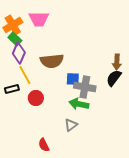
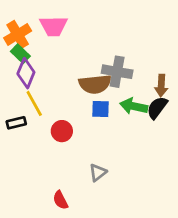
brown semicircle: (52, 61) -> (95, 84), moved
gray cross: (85, 87) -> (117, 72), moved
red circle: (36, 98) -> (62, 131), moved
green arrow: (79, 104) -> (134, 106), moved

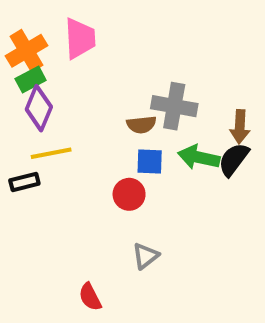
pink trapezoid: (54, 26) -> (80, 38), turned -92
green rectangle: (20, 54) -> (31, 79), turned -72
brown semicircle: (95, 84) -> (141, 125), size x0.6
yellow line: (34, 103) -> (51, 153), turned -72
red circle: (62, 131) -> (129, 194), moved

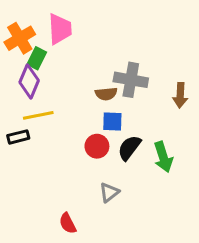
green rectangle: (31, 79) -> (37, 58), moved, turned -35
green arrow: (199, 157) -> (163, 157), moved, turned -120
black semicircle: (234, 159) -> (129, 148), moved

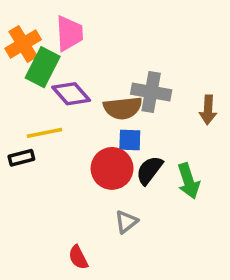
green rectangle: (37, 58) -> (43, 67), size x1.5
purple diamond: (29, 81) -> (71, 94), moved, turned -64
brown semicircle: (106, 94) -> (123, 108), size x1.5
red circle: (97, 146) -> (112, 168), size x1.5

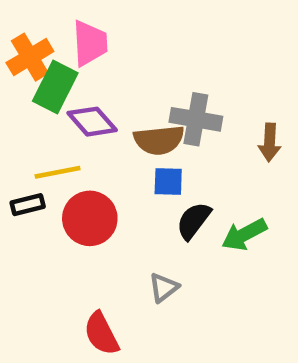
red circle: (112, 168) -> (90, 218), moved
green arrow: (188, 181) -> (244, 235), turned 80
red semicircle: (78, 257) -> (101, 334), size x1.4

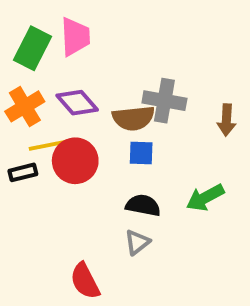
orange cross: (30, 57) -> (25, 106), moved
green rectangle: (55, 87) -> (33, 48), moved
red circle: (90, 218) -> (75, 161), moved
black semicircle: (194, 221) -> (143, 205), moved, turned 64

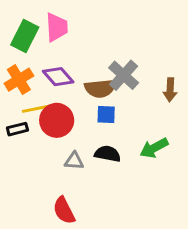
gray cross: (164, 101) -> (124, 75), turned 32
gray triangle: (137, 242) -> (74, 161), moved, turned 42

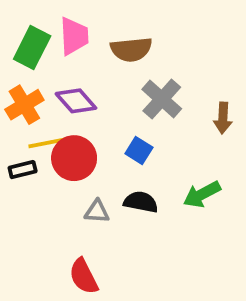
brown semicircle: (100, 88) -> (131, 49), moved
blue square: (106, 114) -> (139, 150), turned 30

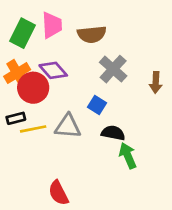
yellow line: (47, 143) -> (33, 129), moved
red circle: (74, 158) -> (33, 88), moved
green arrow: (202, 194) -> (128, 156), moved, turned 95
black semicircle: (141, 202) -> (113, 133), moved
gray triangle: (97, 212) -> (68, 126), moved, size x1.5

